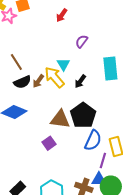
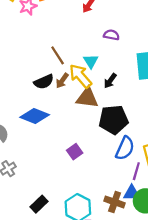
purple semicircle: (82, 41) -> (111, 35), turned 64
brown line: (16, 62) -> (58, 55), moved
black pentagon: (83, 115) -> (114, 120), turned 30
brown triangle: (60, 119) -> (87, 98), moved

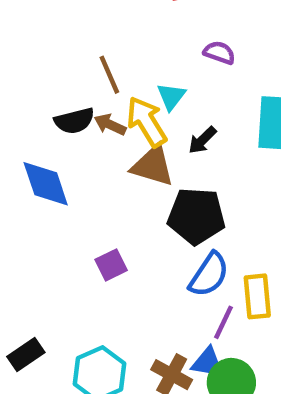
brown arrow: (62, 81) -> (110, 125), turned 70
blue diamond: (35, 116) -> (46, 184), turned 40

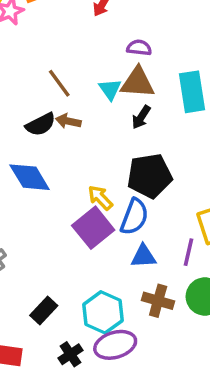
yellow arrow: (147, 122) -> (100, 198), moved, size x0.7
brown triangle: (153, 166) -> (138, 83), moved
purple square: (111, 265) -> (93, 228), size x1.6
blue semicircle: (209, 275) -> (134, 217), moved
blue triangle: (208, 363) -> (143, 256), moved

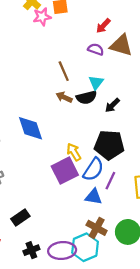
purple semicircle: (139, 48) -> (96, 49), moved
brown triangle: (138, 83) -> (121, 45), moved
black semicircle: (41, 124) -> (87, 97), moved
purple line: (189, 252) -> (110, 181), moved
cyan hexagon: (103, 312) -> (85, 247), moved

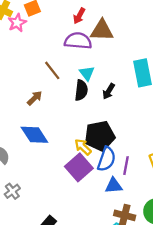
purple semicircle: (96, 49) -> (78, 41), size x1.6
brown arrow: (64, 97) -> (35, 98), moved, turned 126
black semicircle: (87, 97) -> (81, 90), turned -54
black pentagon: (109, 145) -> (100, 136), moved

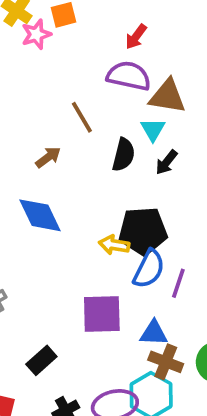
brown triangle: (102, 30) -> (167, 96), moved
cyan triangle: (87, 73) -> (153, 130), moved
yellow arrow: (83, 147) -> (114, 245), turned -42
purple square: (79, 167) -> (102, 314), moved, turned 32
blue triangle: (114, 186) -> (154, 333), moved

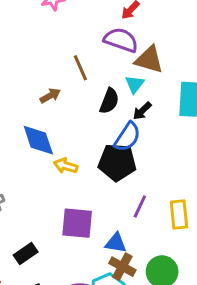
yellow arrow: (114, 245) -> (66, 166), moved
blue semicircle: (149, 269) -> (127, 137), moved

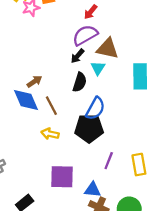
purple semicircle: (121, 40) -> (85, 35), turned -45
brown line: (80, 68) -> (51, 106), moved
black arrow: (142, 111) -> (77, 56), moved
blue diamond: (38, 140) -> (26, 100), moved

